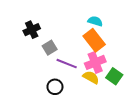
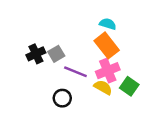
black cross: (32, 30) -> (36, 54), moved

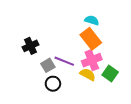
gray square: (56, 54) -> (48, 65), moved

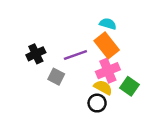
purple line: (64, 61) -> (75, 55), moved, turned -42
gray square: (48, 65) -> (56, 77), turned -32
black circle: (53, 84) -> (97, 103), moved

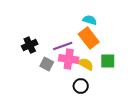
pink cross: (108, 71) -> (69, 59), moved, turned 30
green square: (129, 86) -> (108, 61), moved, turned -35
yellow semicircle: (103, 87) -> (86, 64), moved

